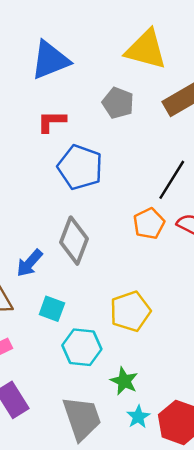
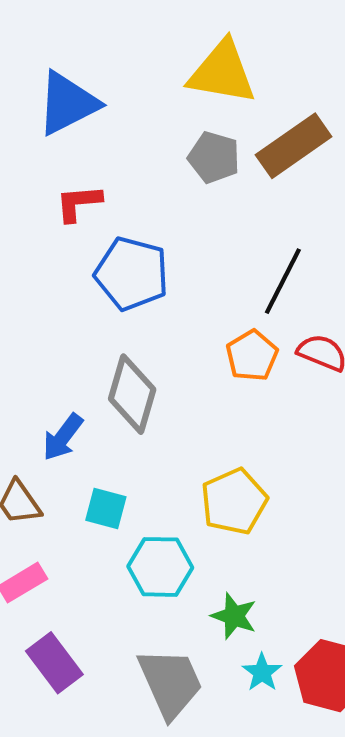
gray pentagon: (118, 103) -> (214, 157), moved

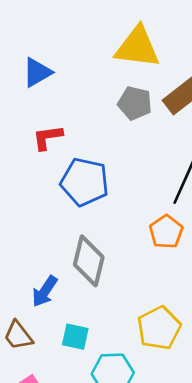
blue triangle: (68, 103) -> (37, 72), size x0.7

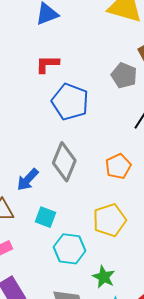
gray pentagon: (135, 103) -> (124, 75), moved
orange pentagon: (166, 232) -> (118, 166), moved

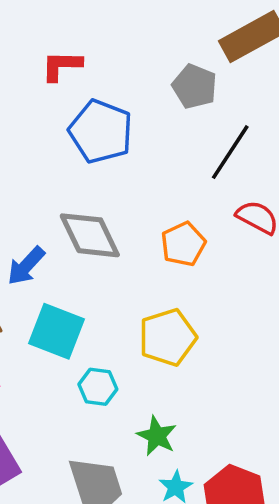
gray diamond: (64, 162) -> (90, 235), turned -48
cyan square: (46, 217) -> (57, 331), size x1.5
cyan hexagon: (70, 249) -> (98, 387), size x0.7

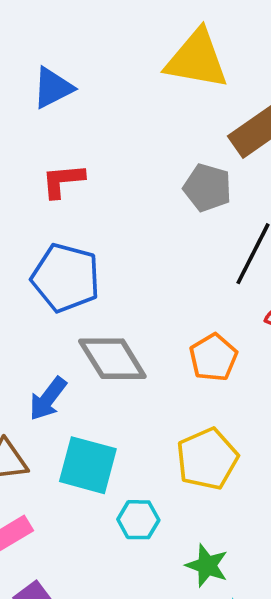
blue pentagon: (101, 131) -> (66, 278), moved

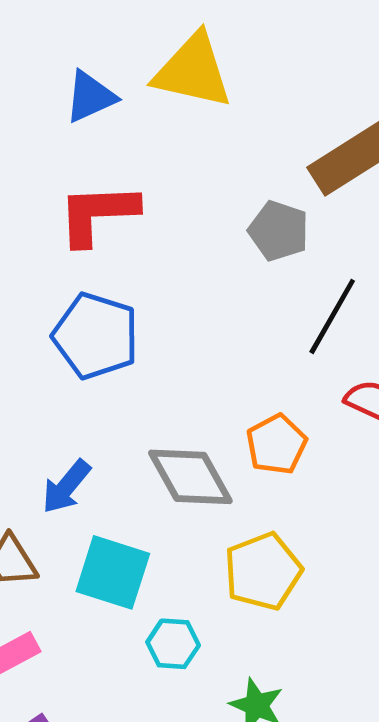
yellow triangle: (197, 59) -> (193, 71), moved
red L-shape: (63, 181) -> (98, 214), size x1.5
gray diamond: (112, 359) -> (190, 477), moved

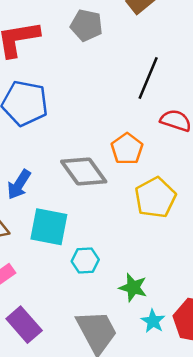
gray pentagon: (279, 231) -> (86, 25), moved
yellow pentagon: (263, 571) -> (155, 198), moved

